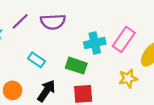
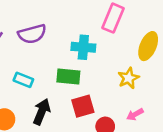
pink rectangle: (124, 39) -> (113, 18), moved
cyan cross: (95, 43) -> (83, 47), turned 30

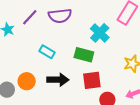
cyan cross: (83, 47) -> (100, 33), turned 30
black arrow: (42, 112) -> (58, 80), turned 60

